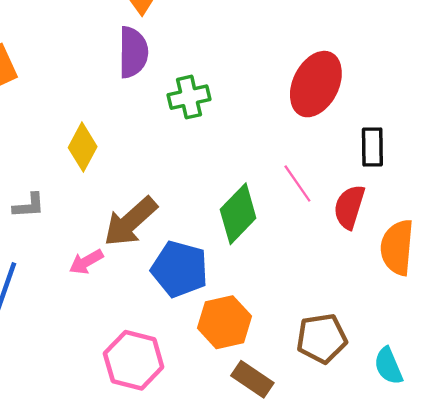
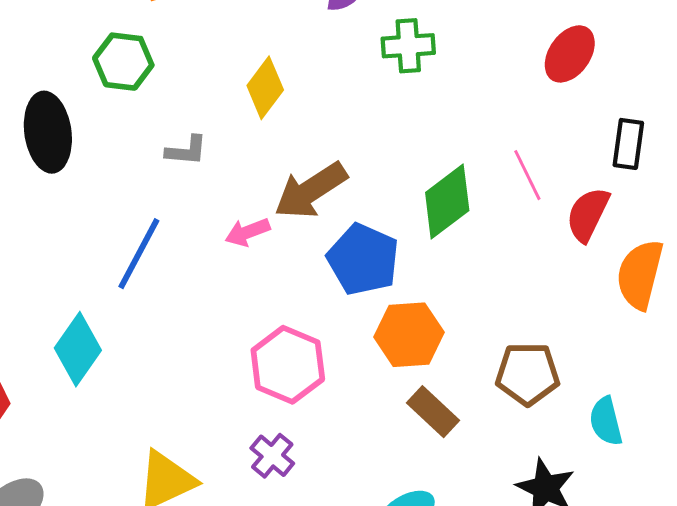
red ellipse: (316, 84) -> (570, 54), size x0.7

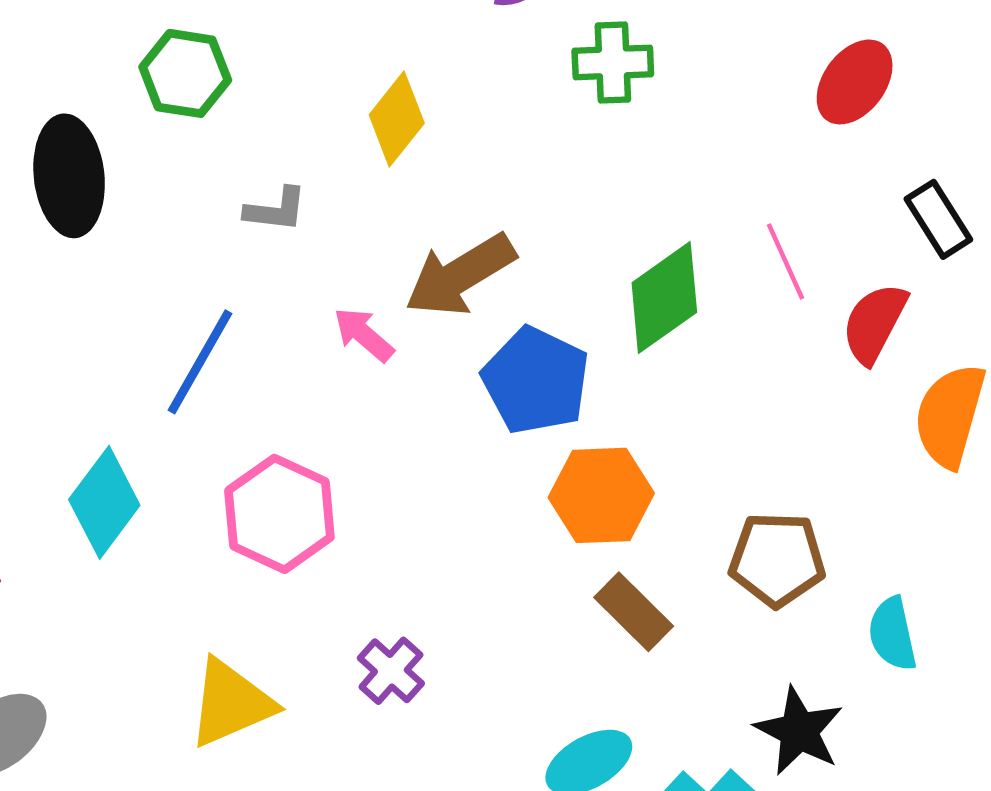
black rectangle: (628, 144) -> (938, 219), turned -42
pink arrow: (247, 232) -> (364, 335), turned 60
pink hexagon: (288, 365) -> (279, 514), moved

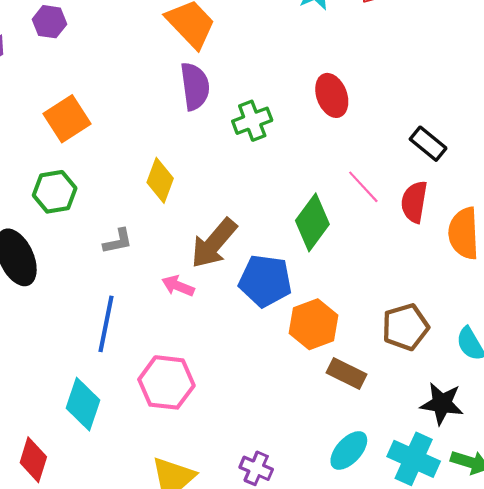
red ellipse: (855, 82) -> (332, 95), moved, turned -39
purple cross: (391, 671) -> (256, 468), moved

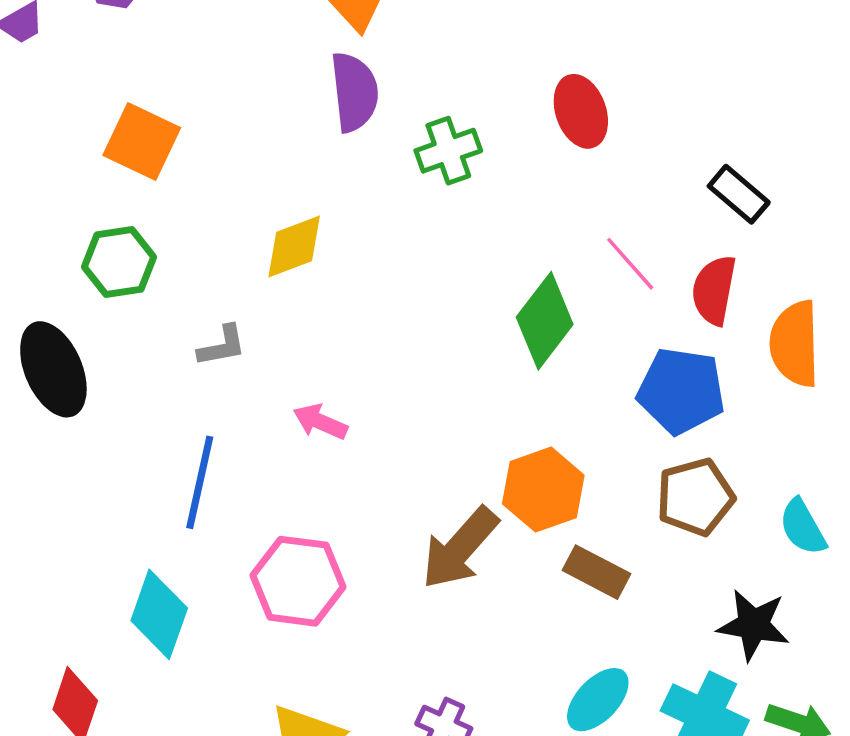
orange square: (67, 119) -> (142, 141), turned -33
yellow diamond: (160, 180) -> (294, 246), turned 48
brown arrow: (214, 243) -> (460, 548), moved
blue pentagon: (265, 281) -> (681, 391), moved

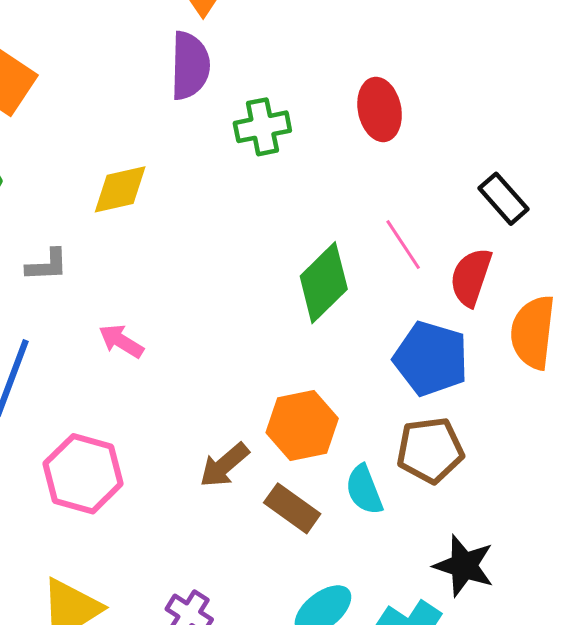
cyan semicircle: (803, 527) -> (364, 490), moved
brown arrow: (460, 548) -> (224, 465), size x0.7
brown rectangle: (596, 572) -> (292, 508), moved

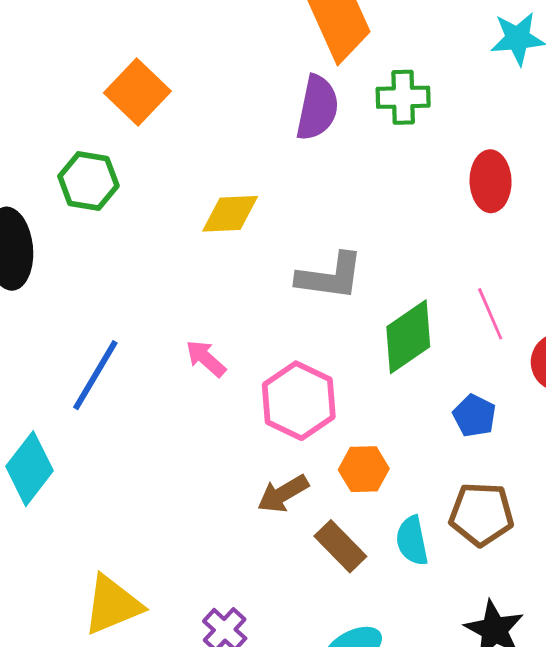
green cross: (262, 127) -> (403, 97), moved
gray L-shape: (47, 265) -> (330, 276), moved, size x1.6
blue pentagon: (431, 359) -> (474, 416), moved, size x0.6
orange hexagon: (302, 426) -> (364, 469), size x0.7
pink hexagon: (83, 474) -> (299, 401), moved

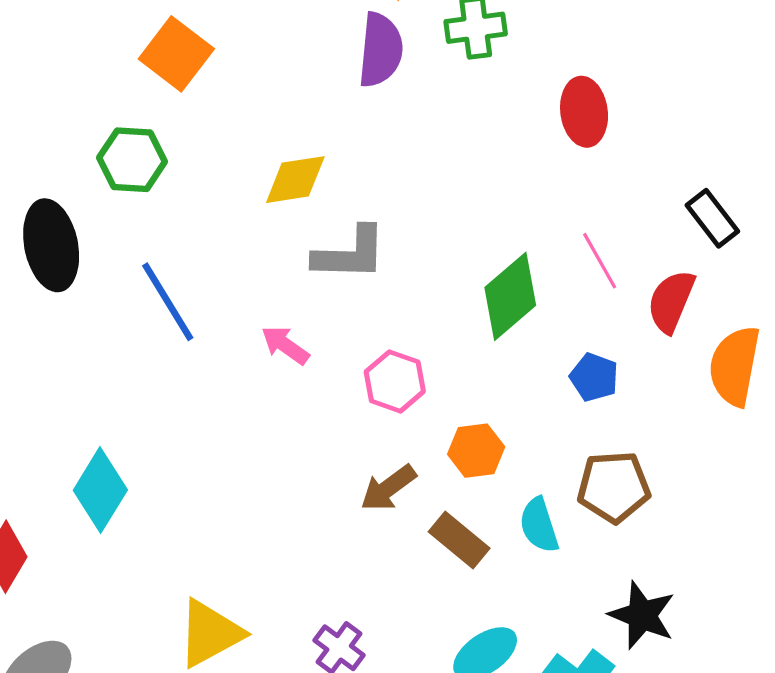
gray L-shape: (330, 276) -> (350, 254), moved
blue line: (95, 375) -> (168, 302), moved, turned -56
pink hexagon: (299, 401) -> (395, 381), size x0.7

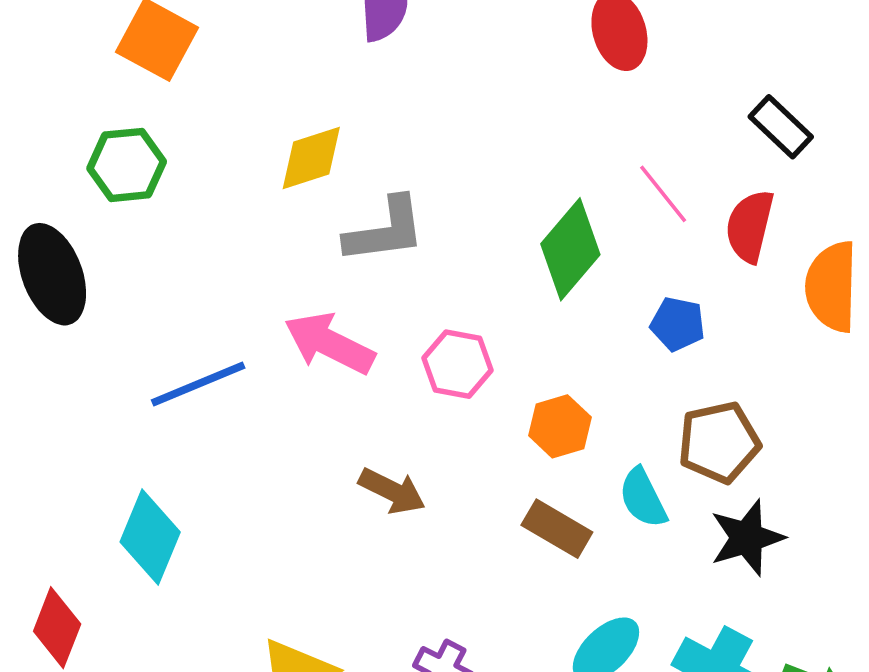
blue line: (168, 302) -> (198, 384), moved, turned -72
pink arrow: (285, 345) -> (329, 343), size x1.6
brown arrow: (388, 488) -> (392, 491), moved, turned -108
black star: (642, 615) -> (747, 538), moved, turned -30

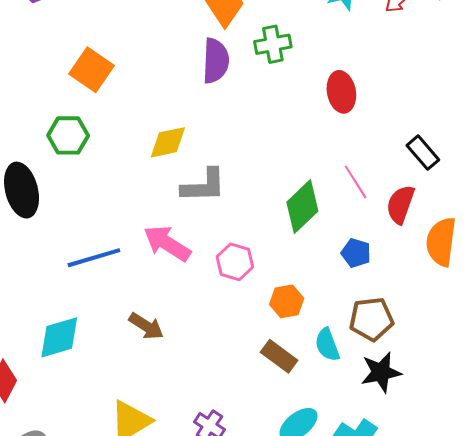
brown arrow: (392, 491) -> (146, 326), moved
cyan diamond: (150, 537) -> (59, 337), turned 45

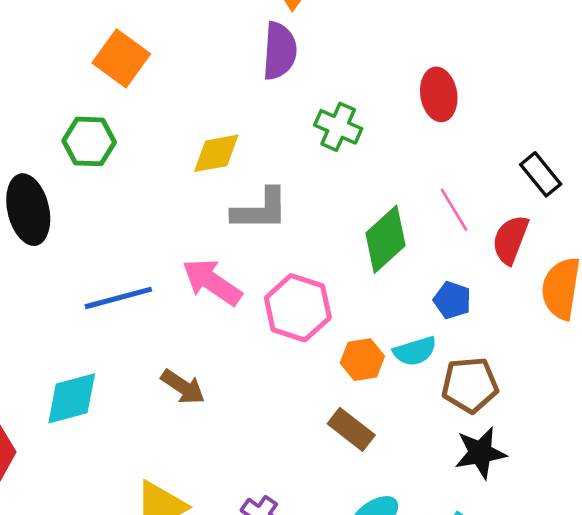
green cross: (273, 44) -> (338, 127), moved, turned 33
pink hexagon: (235, 262) -> (298, 308), size x1.4
cyan semicircle: (327, 345) -> (415, 351), moved, turned -88

